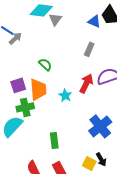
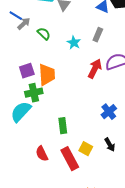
green semicircle: (45, 64) -> (44, 34), moved
cyan star: (65, 95) -> (74, 43), moved
blue cross: (100, 126) -> (109, 112), size x0.7
yellow square: (89, 163) -> (86, 149), moved

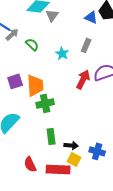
green cross: (34, 93) -> (45, 103), moved
blue cross: (109, 112) -> (97, 151), moved, turned -35
black arrow: (110, 145) -> (71, 145), moved, turned -56
red rectangle: (70, 159) -> (58, 169), turned -60

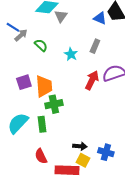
green rectangle: (51, 136) -> (42, 124), moved
red semicircle: (30, 164) -> (41, 156), moved

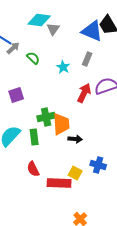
blue triangle: (100, 18) -> (92, 31), size x1.6
orange trapezoid: (44, 86) -> (61, 124), moved
black arrow: (80, 146) -> (75, 139), moved

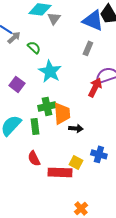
cyan star: (63, 67) -> (50, 71), moved, size x1.6
red arrow: (84, 93) -> (95, 87), moved
purple square: (16, 95) -> (17, 84), turned -35

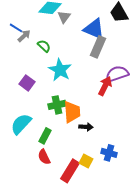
blue triangle: (93, 20) -> (94, 29), moved
gray rectangle: (88, 48) -> (98, 47), size x1.5
green rectangle: (35, 126) -> (45, 136), moved, turned 35
red rectangle: (60, 172) -> (70, 171), turned -60

